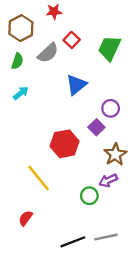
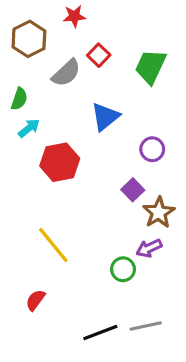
green semicircle: (17, 61) -> (19, 99), moved
purple square: (96, 127) -> (133, 190), moved
red hexagon: (65, 144) -> (60, 162), moved

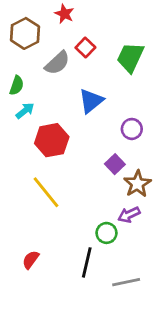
red star: (74, 16) -> (64, 14), turned 30
yellow line: (53, 245) -> (46, 192), moved
black line: (100, 333) -> (87, 262), moved, turned -56

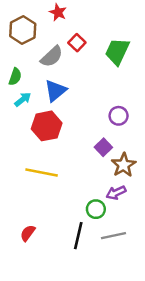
blue triangle: (91, 101) -> (55, 91), moved
yellow line: (46, 192) -> (42, 173), turned -40
gray line: (126, 282) -> (113, 236), moved

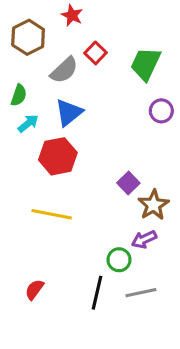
purple circle: (119, 116) -> (161, 111), moved

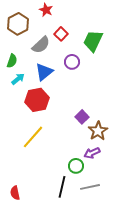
purple circle: (161, 111) -> (72, 62), moved
yellow line: (52, 214) -> (33, 137), turned -60
red semicircle: (34, 290) -> (15, 193), moved, turned -48

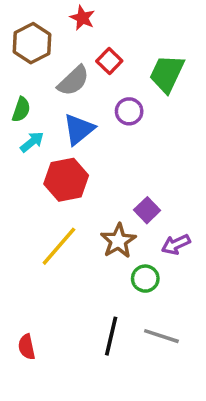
brown star: (98, 131) -> (118, 241), moved
purple arrow: (92, 153) -> (176, 244), moved
green circle: (76, 166) -> (145, 279), moved
gray line: (90, 187) -> (161, 336), turned 30

